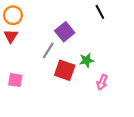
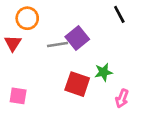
orange circle: (13, 15) -> (27, 18), moved
gray line: (48, 50) -> (57, 45), moved, turned 49

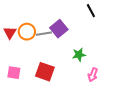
orange circle: (27, 18) -> (27, 32), moved
red square: (77, 84) -> (45, 72), moved

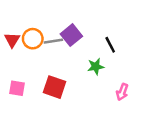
black line: (91, 11) -> (110, 45), moved
pink arrow: (93, 75) -> (122, 92), moved

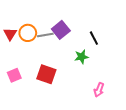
pink square: (17, 88) -> (14, 75), turned -32
pink arrow: (122, 92) -> (99, 90), moved

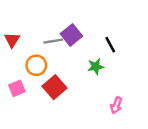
orange circle: (28, 33) -> (36, 65), moved
red square: (46, 74) -> (54, 87), turned 30

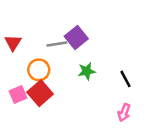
black line: (110, 45) -> (125, 79), moved
green star: (96, 67) -> (87, 71), moved
red square: (54, 87) -> (40, 93), moved

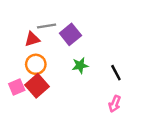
red triangle: (13, 43) -> (32, 39), moved, turned 42
gray line: (57, 44) -> (47, 26), moved

